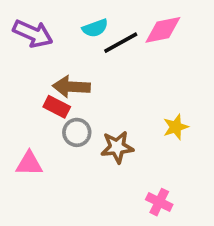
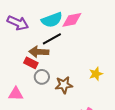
cyan semicircle: (95, 28) -> (52, 20), size x1.5
pink diamond: (163, 30) -> (72, 20), moved
black line: (121, 43) -> (52, 39), moved

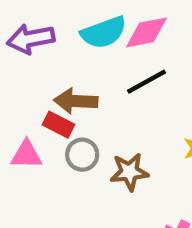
purple arrow: (18, 23) -> (31, 39), turned 145
black line: (52, 39) -> (147, 82), moved
pink triangle: (16, 94) -> (26, 155), moved

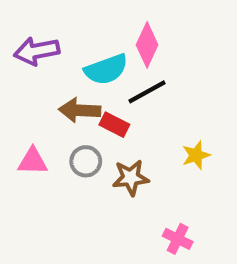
cyan semicircle: (104, 32) -> (106, 69), moved
pink diamond: (147, 32) -> (147, 45), turned -54
red rectangle: (59, 125) -> (114, 125), moved

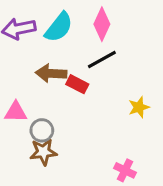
cyan semicircle: (106, 69) -> (59, 27), moved, turned -32
gray circle: (86, 161) -> (42, 130), moved
brown star: (131, 178) -> (43, 152), moved

